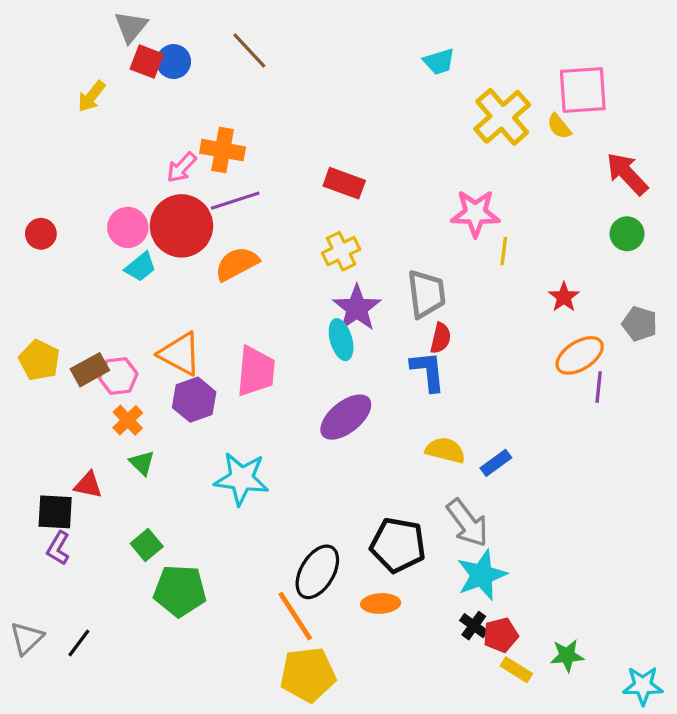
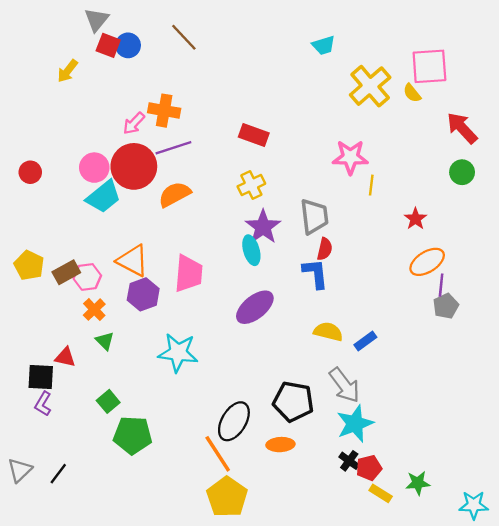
cyan trapezoid: (140, 267) -> (104, 197), size x1.5
gray pentagon: (640, 324) -> (446, 306), moved, turned 30
yellow pentagon: (308, 675) -> (227, 497), turned -30

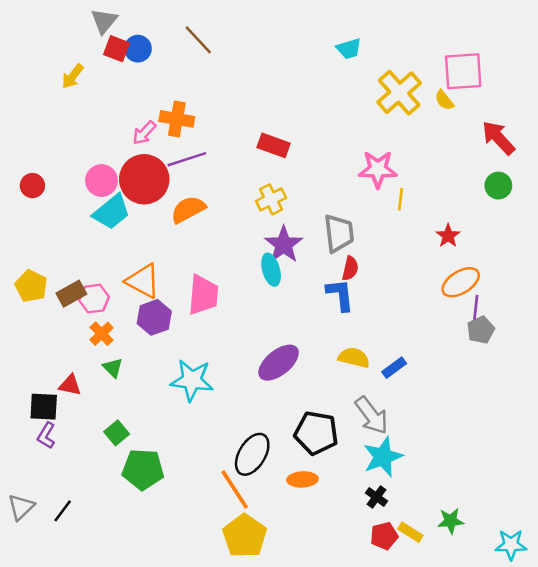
purple ellipse: (255, 307) -> (279, 363), moved
red pentagon: (369, 468) -> (384, 536), moved

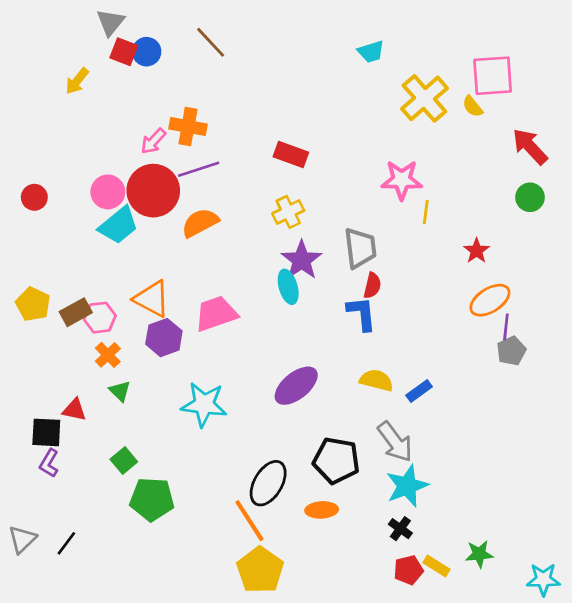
pink trapezoid: (203, 295) -> (216, 314), turned -114

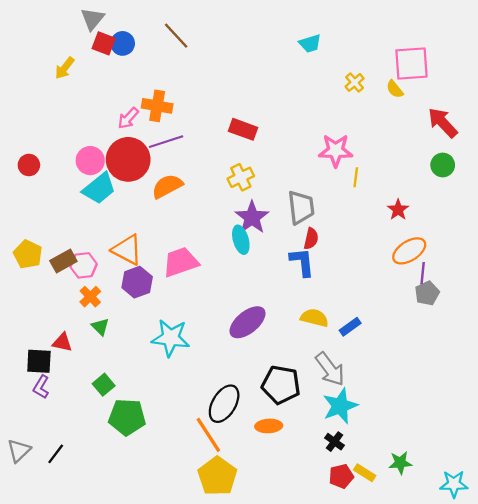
yellow cross: (424, 98) -> (355, 82), size x0.5

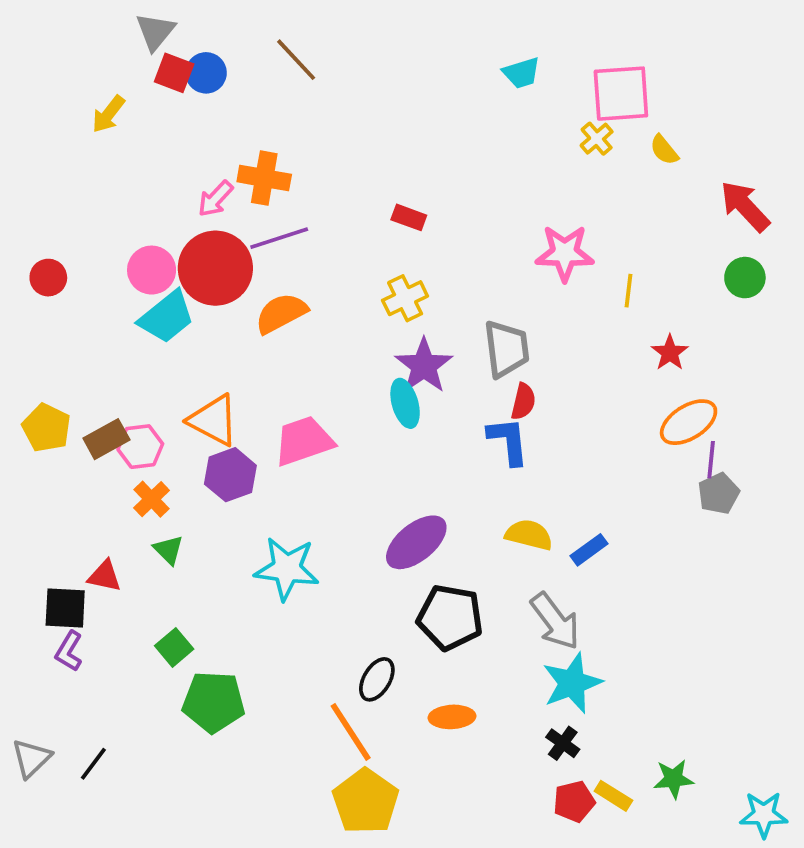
pink square: (411, 64) -> (621, 94), moved
red rectangle: (243, 129) -> (409, 217), size x0.7
yellow line: (356, 177) -> (628, 291), moved
black pentagon: (281, 385) -> (450, 617), moved
black ellipse: (224, 404) -> (377, 679), size x0.7

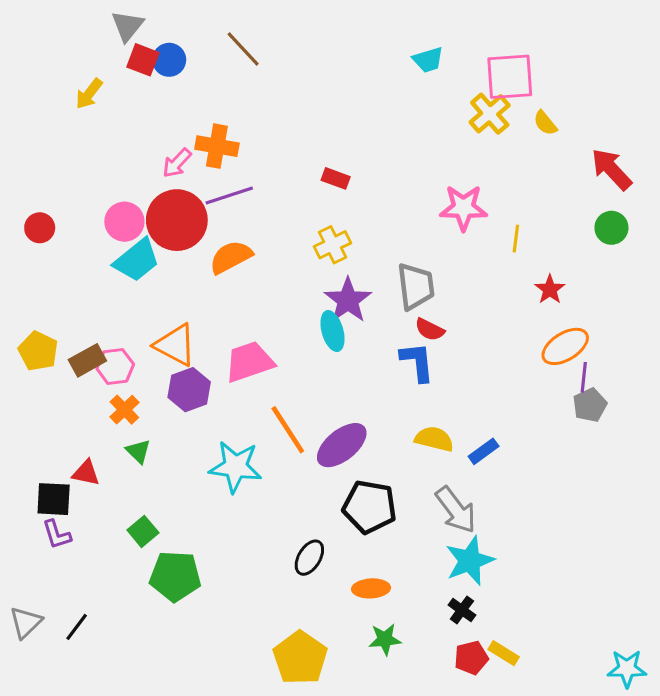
yellow cross: (597, 139) -> (490, 114), size x1.5
red semicircle: (523, 401) -> (430, 330), turned 104
purple L-shape: (69, 651) -> (57, 534), turned -48
orange line: (351, 732) -> (288, 430), moved
green star: (674, 779) -> (385, 639), moved

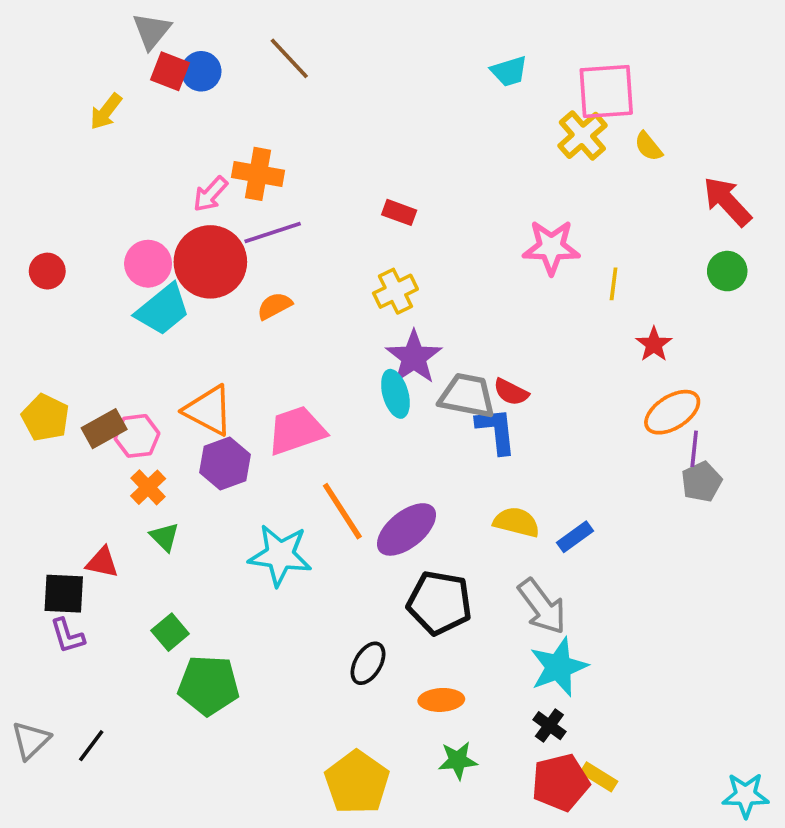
orange semicircle: (231, 257) -> (275, 306), size x0.7
gray trapezoid: (416, 286) -> (467, 396), moved, turned -72
red pentagon: (471, 658) -> (560, 782), size x1.4

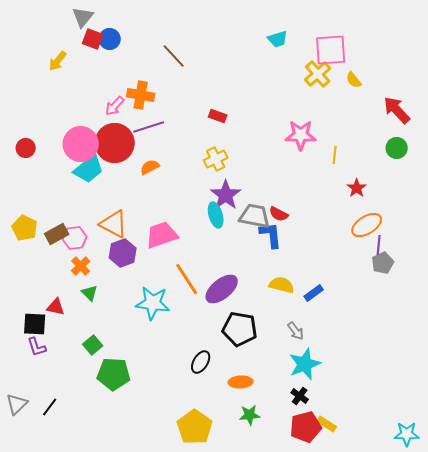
brown line: (289, 58) -> (174, 56), moved
pink circle: (148, 264) -> (81, 144), size x1.4
gray arrow: (542, 606) -> (296, 331), size x0.6

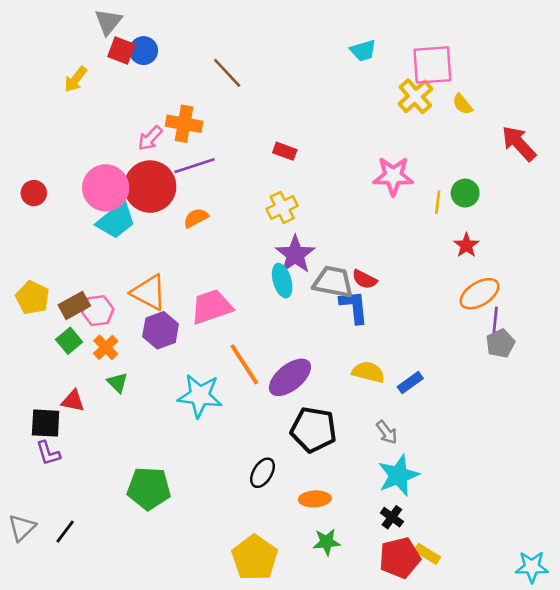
green circle: (397, 148) -> (465, 193), moved
green square: (93, 345) -> (69, 341), moved

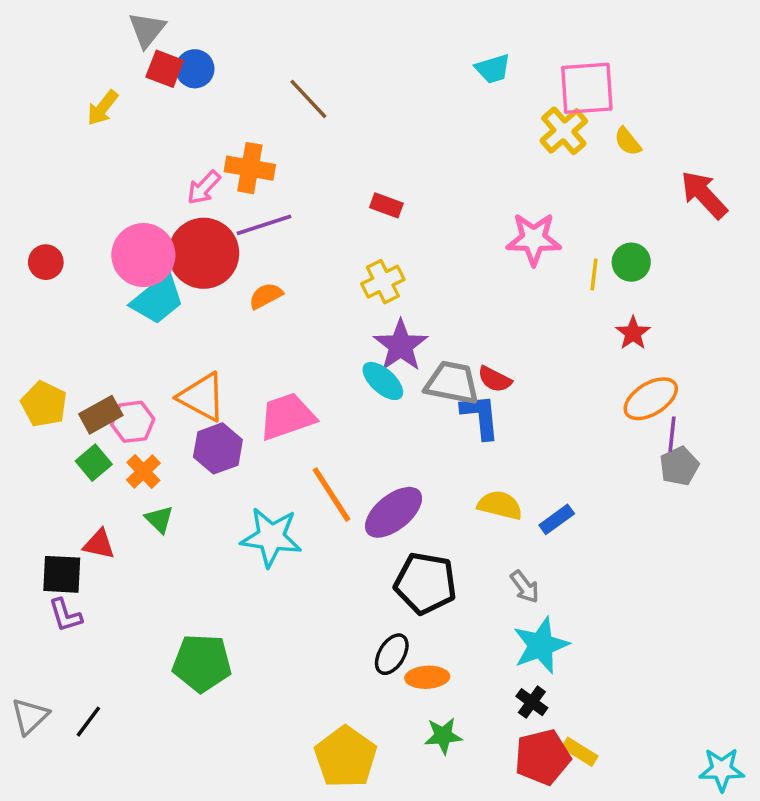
cyan ellipse: (282, 281) -> (383, 381), turned -32
black ellipse: (263, 473) -> (392, 654), moved

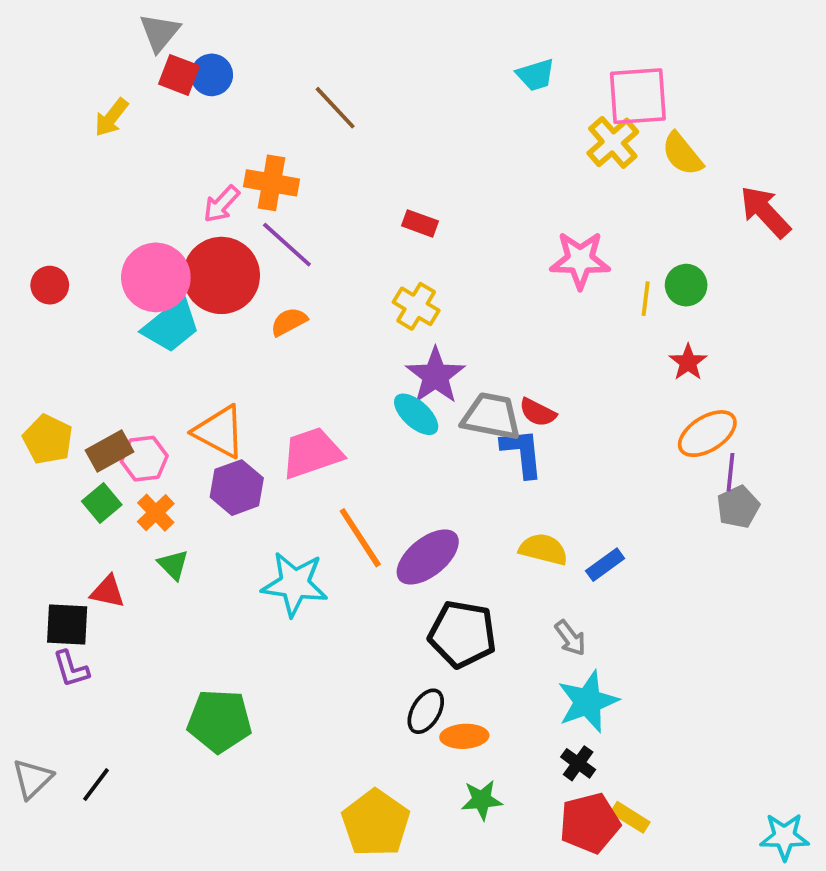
yellow semicircle: (628, 141) -> (682, 154), size x1.4
purple line: (264, 225) -> (287, 245), turned 60
yellow cross: (383, 282) -> (416, 306), turned -33

